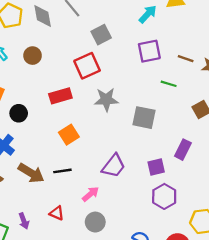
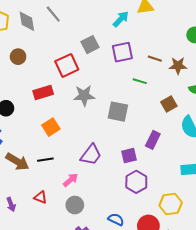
gray square: (101, 35) -> (90, 45), moved

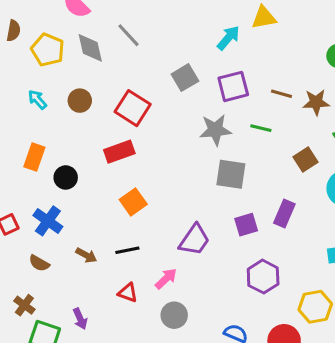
red square: (67, 65) -> (133, 108), moved, turned -30
gray star: (84, 96) -> (215, 130), moved
purple square: (129, 156) -> (246, 225), moved
brown arrow: (17, 162) -> (86, 255), size x0.6
red triangle: (40, 197) -> (128, 293), moved

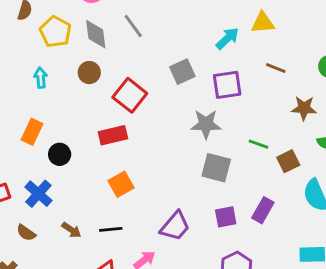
brown line: (281, 94) -> (276, 68), moved
cyan arrow: (37, 99) -> (41, 78), turned 30
brown circle: (80, 101) -> (89, 73), moved
green line: (261, 128) -> (258, 144), moved

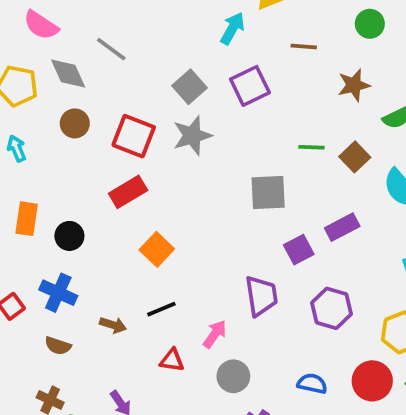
gray star: (206, 124) -> (192, 135), moved
purple rectangle: (263, 210) -> (342, 227), turned 50
purple trapezoid: (175, 226) -> (261, 296), moved, turned -32

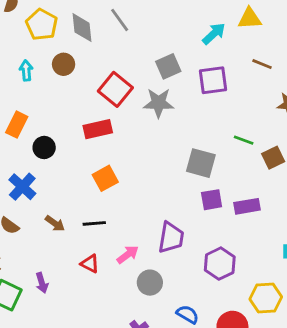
brown circle: (75, 123) -> (64, 64), moved
purple square: (299, 250) -> (212, 200), moved
gray circle: (233, 376) -> (150, 283), moved

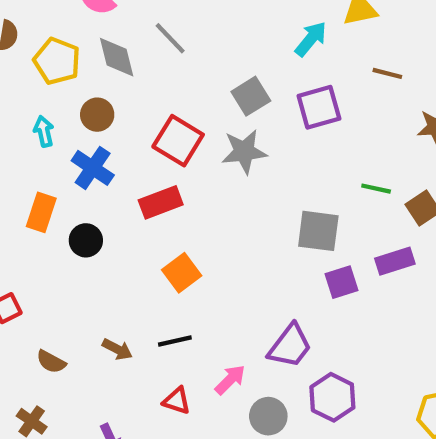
blue cross: (22, 187) -> (93, 168), moved
purple rectangle: (247, 206) -> (395, 261), moved
purple trapezoid: (171, 238) -> (290, 346), turned 36
purple hexagon: (220, 264) -> (332, 397), moved

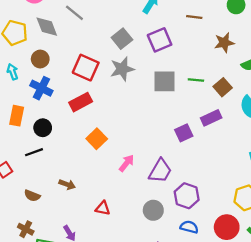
gray square: (318, 231) -> (165, 81), moved
black line: (175, 341) -> (34, 152), moved
pink arrow: (230, 380) -> (127, 163), moved

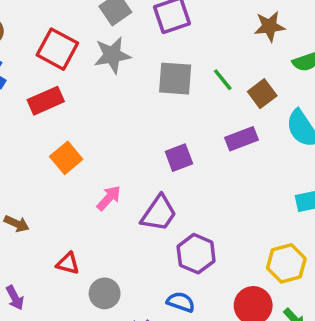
green line: (196, 80) -> (223, 80), turned 42
purple square: (184, 133) -> (179, 158), moved
gray circle: (153, 210) -> (105, 293), moved
blue semicircle: (189, 227) -> (181, 302), moved

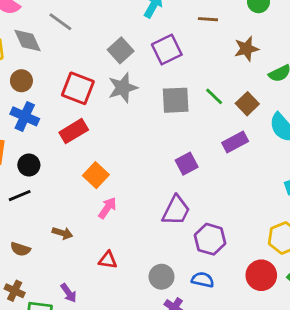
pink arrow: (109, 198) -> (107, 208), moved
gray circle: (105, 293) -> (161, 277), moved

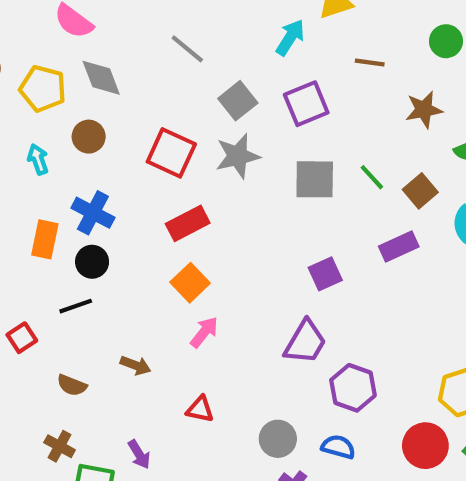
gray line: (60, 22) -> (187, 49), moved
blue cross: (25, 116) -> (93, 213), moved
red rectangle: (74, 131) -> (188, 223), moved

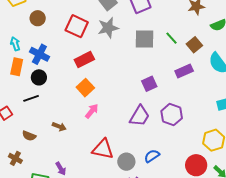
cyan arrow: (38, 159) -> (15, 44), moved
purple hexagon: (353, 388) -> (172, 115), moved
red triangle: (200, 409) -> (103, 149), moved, size x1.6
brown cross: (60, 446) -> (15, 158), moved
blue semicircle: (338, 447) -> (152, 156), moved, turned -49

